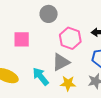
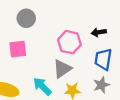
gray circle: (49, 14) -> (26, 18), moved

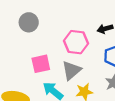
pink square: (18, 49) -> (41, 64), moved

